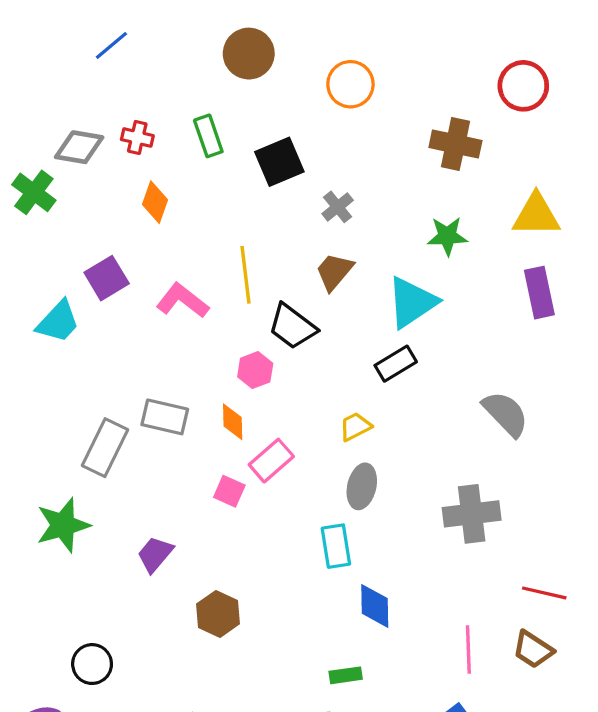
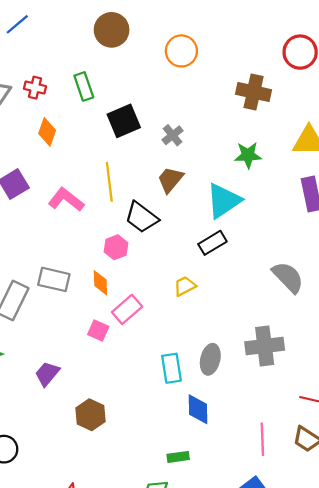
black square: (279, 162) -> (124, 121), moved
gray ellipse: (362, 486) -> (210, 359), moved

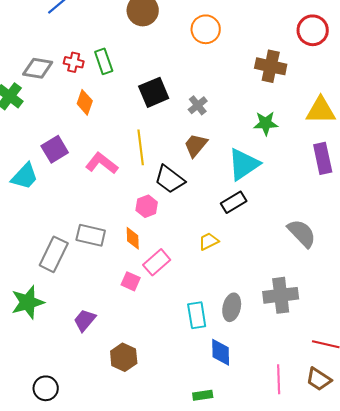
green rectangle: (84, 86) -> (104, 61), moved

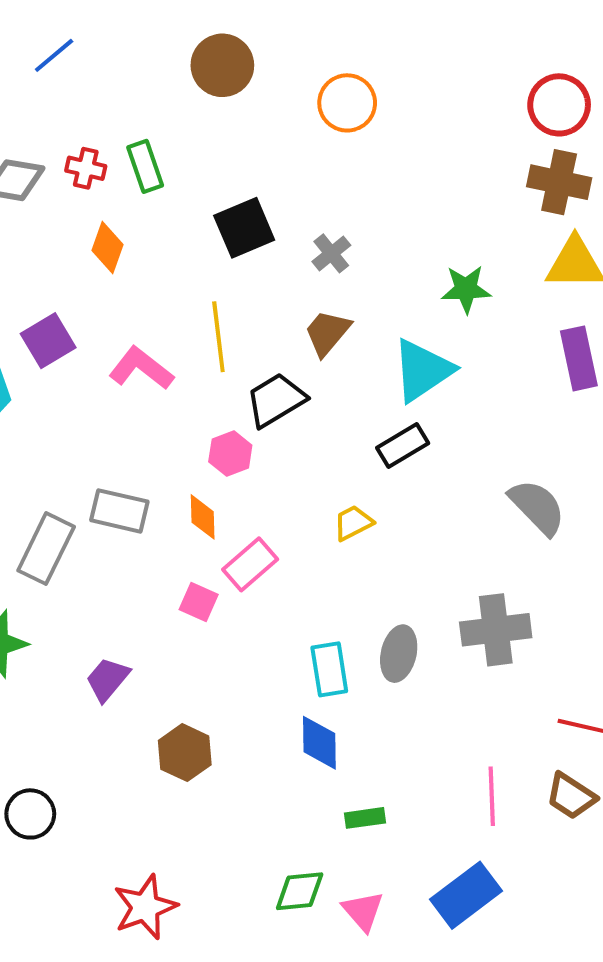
brown cross: (271, 66) -> (559, 182), moved
black trapezoid: (170, 179) -> (276, 400), turned 112
blue diamond: (221, 352) -> (319, 743), moved
green rectangle: (203, 395) -> (365, 818), moved

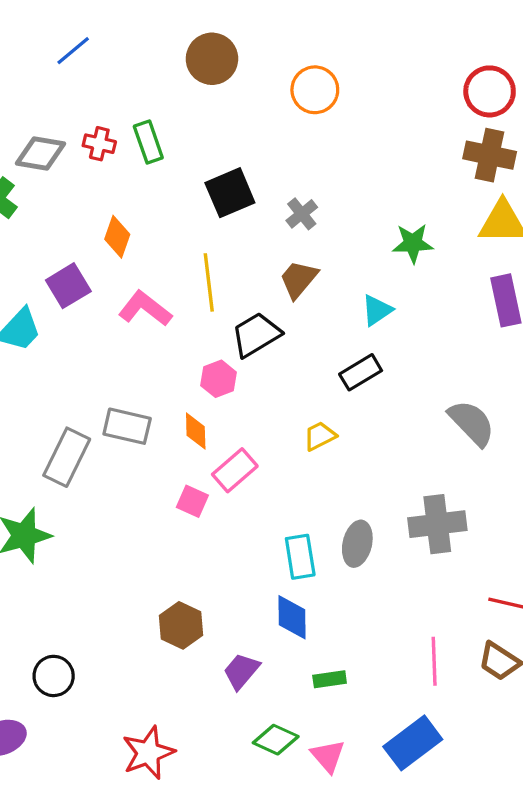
orange diamond: (108, 248) -> (117, 237), moved
cyan triangle: (422, 370) -> (377, 310), size x0.6
purple trapezoid: (108, 679) -> (241, 671), moved
green diamond: (300, 891) -> (276, 740), turned 30

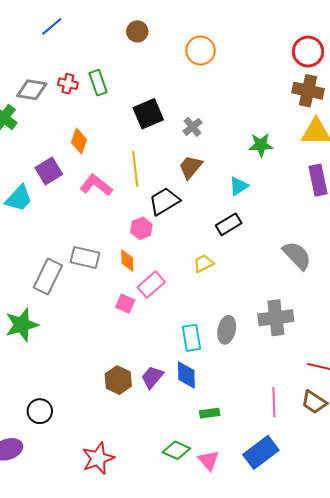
brown circle: (212, 59) -> (137, 31), size x0.7
purple trapezoid: (241, 671) -> (152, 377), moved

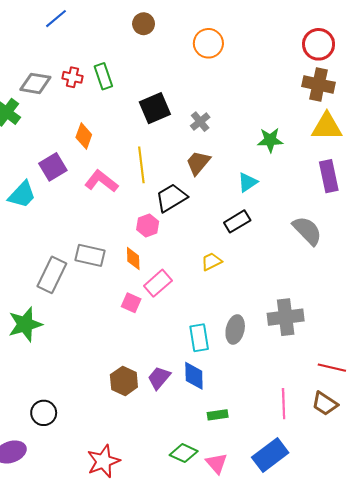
gray semicircle: (297, 255) -> (307, 231), moved

